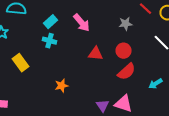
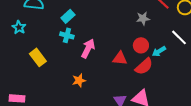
pink arrow: (82, 23) -> (88, 48), moved, turned -114
red triangle: (96, 54) -> (120, 58), moved
cyan arrow: (156, 84) -> (159, 51), moved

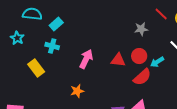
cyan rectangle: (68, 16) -> (56, 24), moved
cyan cross: (67, 35) -> (52, 46), moved
red triangle: (120, 58) -> (118, 60), moved

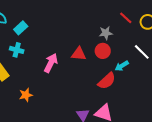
red circle: (139, 56) -> (103, 51), moved
red triangle: (118, 60) -> (79, 54), moved
orange star: (77, 91) -> (26, 95), moved

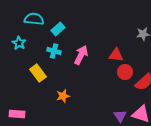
red circle: (103, 51) -> (125, 72), moved
pink arrow: (51, 63) -> (81, 55), moved

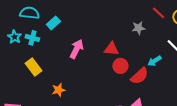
cyan cross: (54, 51) -> (32, 38), moved

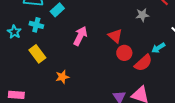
cyan star: (14, 37) -> (14, 32), moved
red triangle: (111, 49) -> (115, 36), turned 35

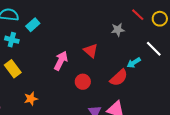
pink arrow: (80, 36) -> (61, 61), moved
red circle: (124, 53) -> (83, 82), moved
orange star: (62, 77) -> (31, 99), moved

